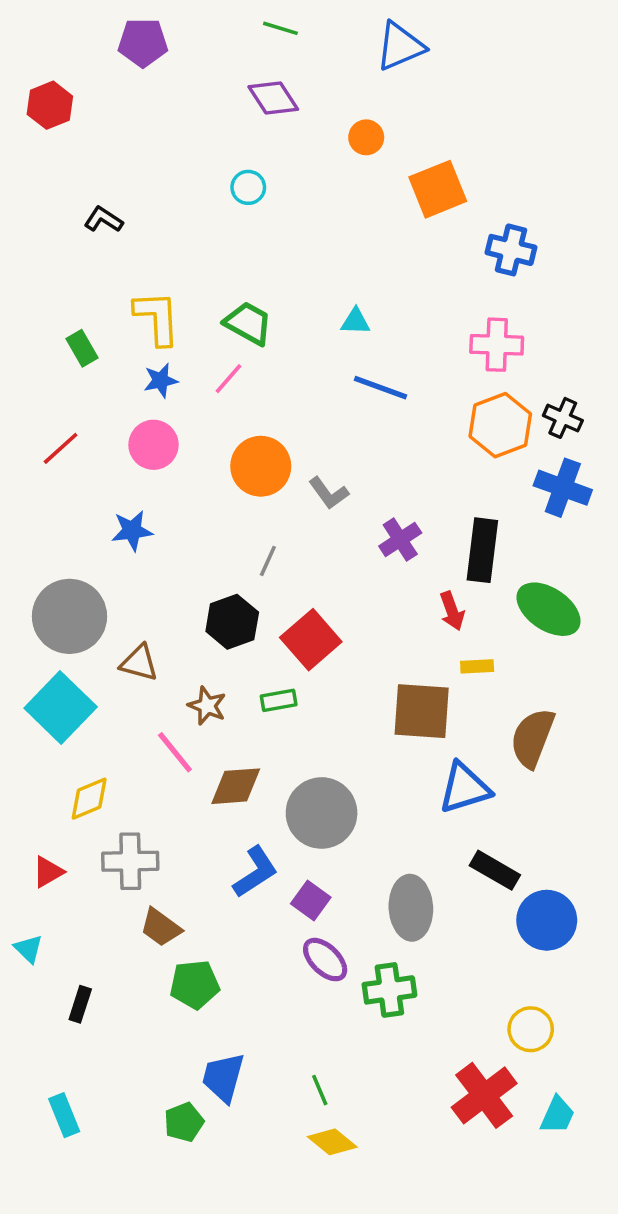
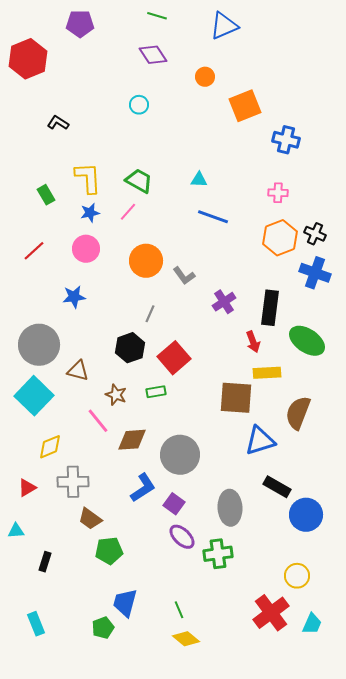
red hexagon: (50, 105) -> (28, 59), size x1.5
pink cross: (497, 345) -> (278, 193), size x0.7
yellow rectangle: (477, 666) -> (267, 373), size x1.5
cyan triangle: (28, 949) -> (16, 531), turned -48

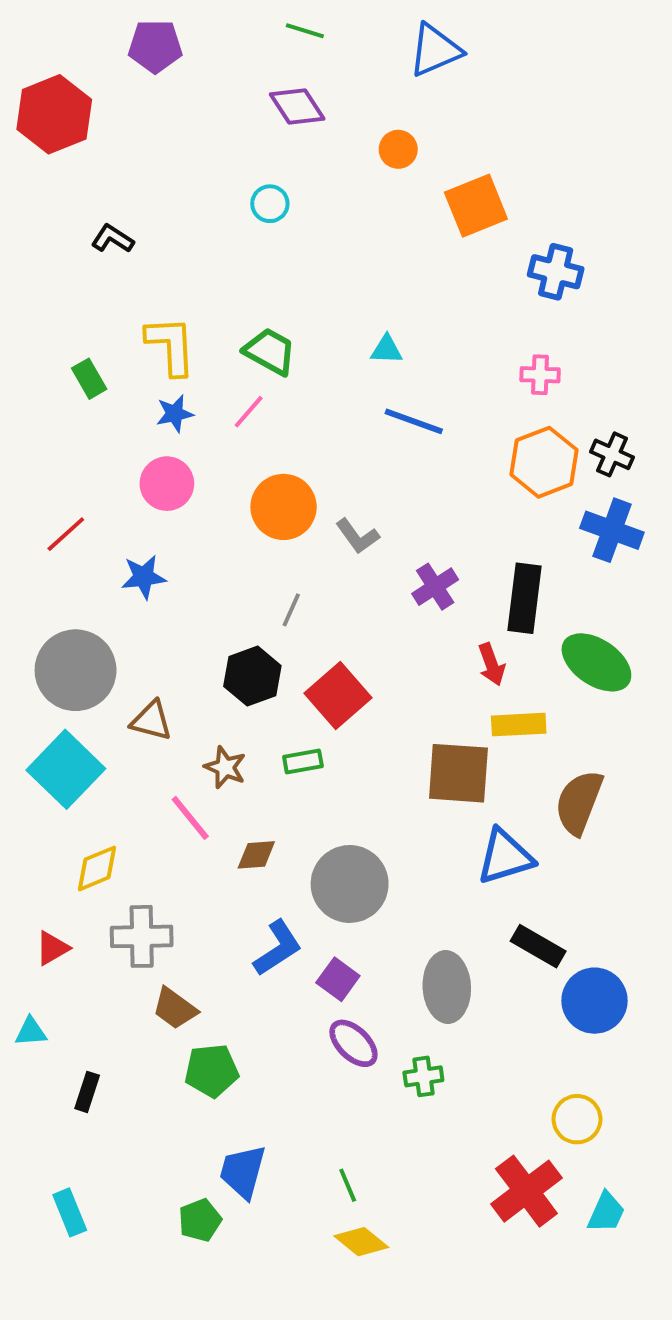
red line: (34, 251) -> (66, 534), moved
brown diamond: (132, 440) -> (256, 855), size x0.7
green cross: (218, 554) -> (423, 1076), size x0.7

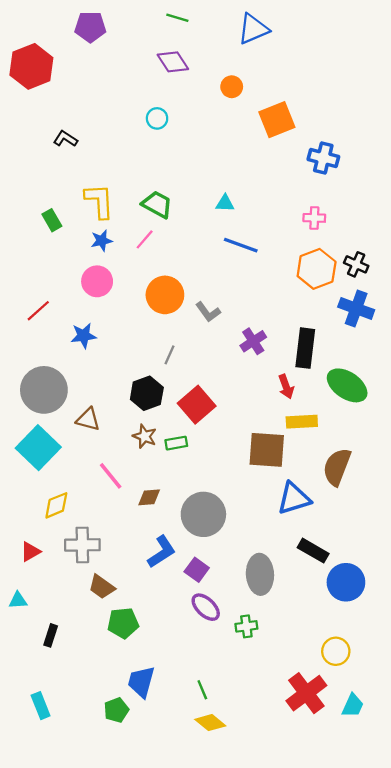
brown star: (225, 767) -> (145, 436), moved

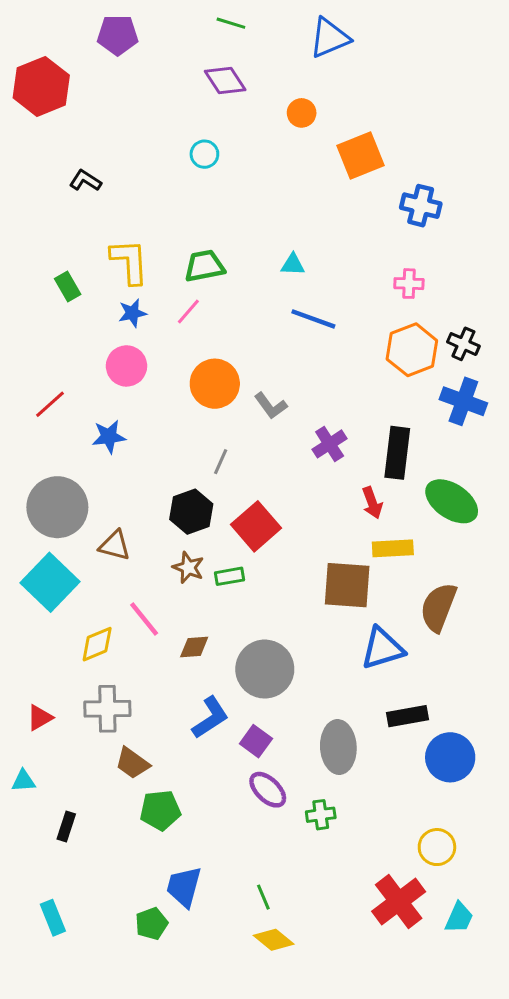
green trapezoid: (157, 204) -> (204, 266), turned -40
yellow diamond: (56, 505) -> (97, 644), moved
black rectangle: (313, 551) -> (408, 716), turned -40

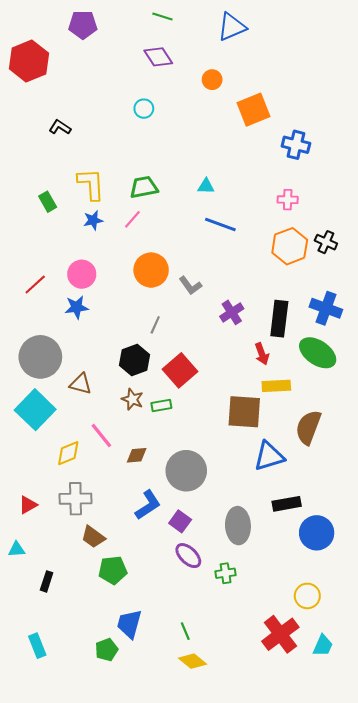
pink circle: (127, 366) -> (82, 274), moved
blue cross: (463, 401) -> (326, 308), moved

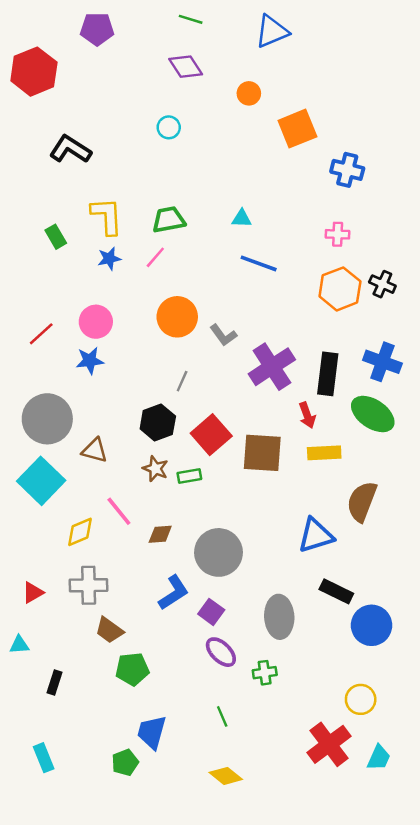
black L-shape: (60, 127) -> (70, 149), size x1.6
purple cross: (232, 312) -> (272, 367), size x1.6
brown square: (244, 412) -> (262, 453), moved
black rectangle: (287, 504) -> (336, 591), turned 36
green line: (185, 631) -> (222, 716), moved

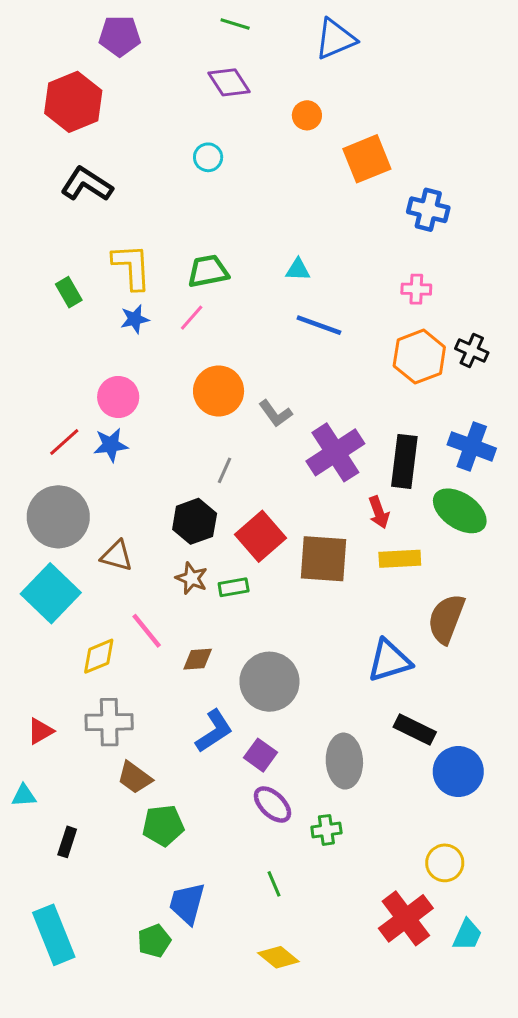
red hexagon: (34, 72) -> (73, 102), moved
red line: (41, 334) -> (64, 442), moved
cyan rectangle: (44, 758) -> (54, 935), size x1.6

